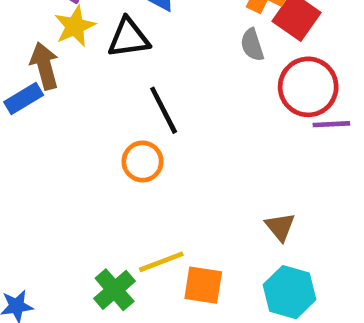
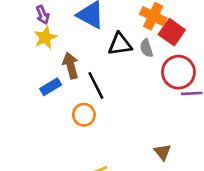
black triangle: (129, 38) -> (120, 44), moved
brown arrow: (45, 66) -> (71, 65), moved
blue rectangle: (24, 99) -> (51, 87), moved

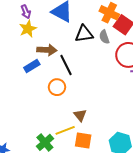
brown arrow: (71, 65) -> (47, 50), turned 108
brown triangle: (162, 152) -> (80, 115), moved

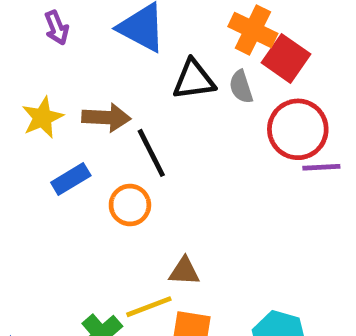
yellow star: (28, 29) -> (42, 118), moved
blue rectangle: (32, 66) -> (71, 179), moved
brown triangle: (80, 115) -> (184, 271), turned -48

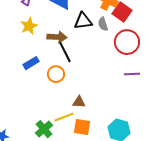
yellow star: (42, 118) -> (29, 26), moved
brown arrow: (106, 118) -> (57, 37), moved
purple line: (321, 167) -> (132, 74), moved

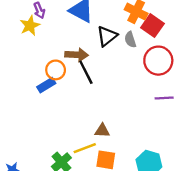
black triangle: (83, 21) -> (107, 36), turned -30
yellow star: (29, 26) -> (30, 26), moved
orange circle: (56, 74) -> (56, 70), moved

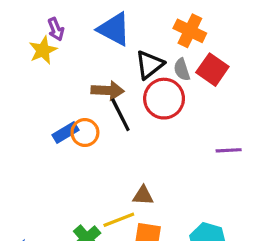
red square: (152, 26) -> (212, 70), moved
red circle: (158, 61) -> (164, 99), moved
orange circle: (56, 70) -> (85, 133), moved

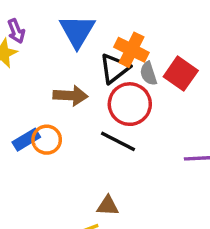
blue triangle: (114, 29) -> (77, 31), turned 33
orange cross: (190, 31) -> (131, 50), moved
black line: (120, 115) -> (118, 141), moved, turned -36

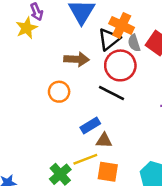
blue rectangle: (26, 140) -> (90, 125), moved

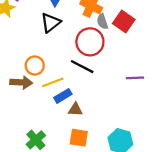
black triangle: (109, 39) -> (51, 23), moved
brown arrow: (77, 59) -> (21, 82), moved
yellow line: (85, 159) -> (53, 82), moved

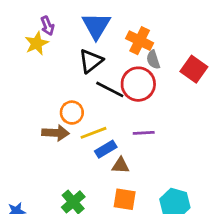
red square: (124, 22) -> (194, 69), moved
black line: (82, 67) -> (110, 89), moved
purple line: (135, 78) -> (144, 133), moved

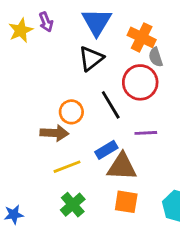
yellow star: (37, 43) -> (21, 30), moved
black line: (110, 89) -> (111, 105), moved, turned 32
yellow line: (94, 133) -> (67, 167), moved
brown triangle: (121, 165) -> (122, 167), size x1.6

